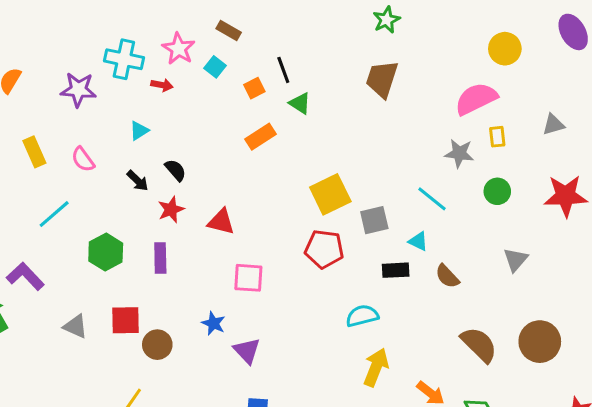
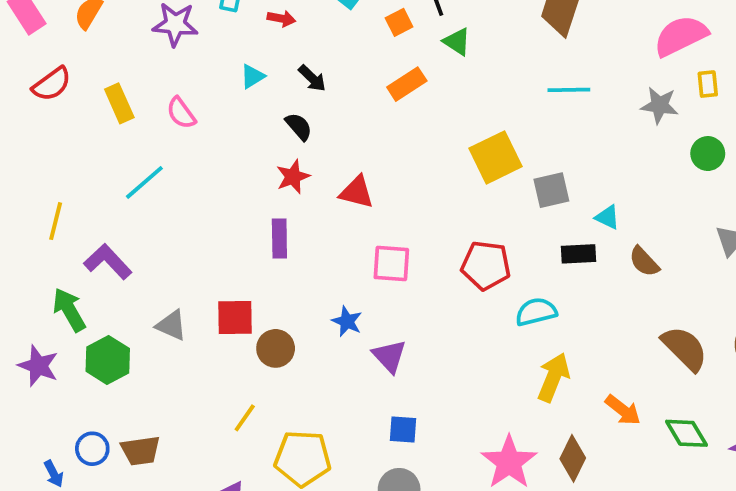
black arrow: (138, 181) -> (312, 78), moved
cyan line: (432, 199) -> (569, 90), moved, turned -40
red pentagon: (324, 249) -> (486, 265), moved
green hexagon: (106, 252) -> (108, 360), moved

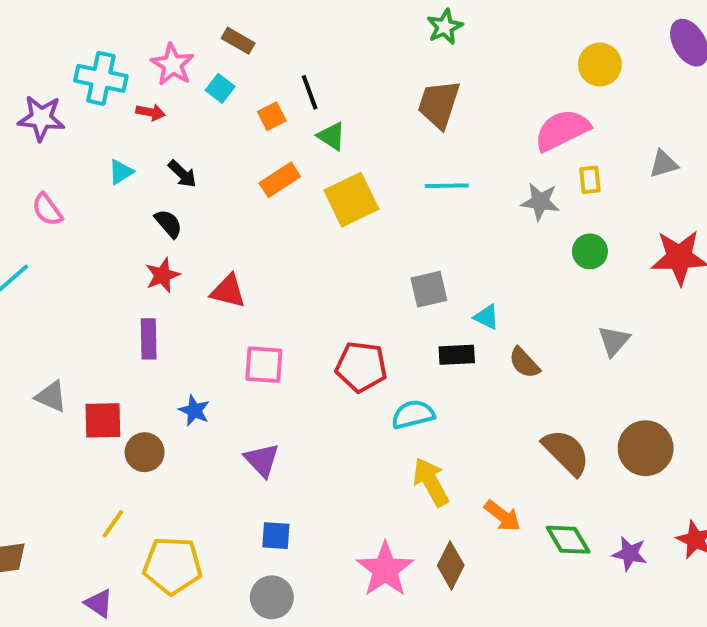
yellow square: (496, 157) -> (351, 200), moved
blue star: (347, 321) -> (194, 410), moved
gray triangle: (171, 325) -> (51, 397), moved
yellow arrow: (553, 377) -> (431, 482), turned -51

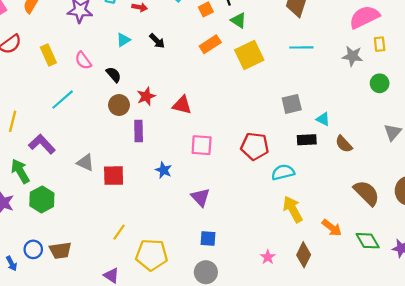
black semicircle: (168, 224) -> (114, 75), moved
brown circle: (145, 452) -> (119, 105), moved
pink star: (385, 569) -> (268, 257), size x0.5

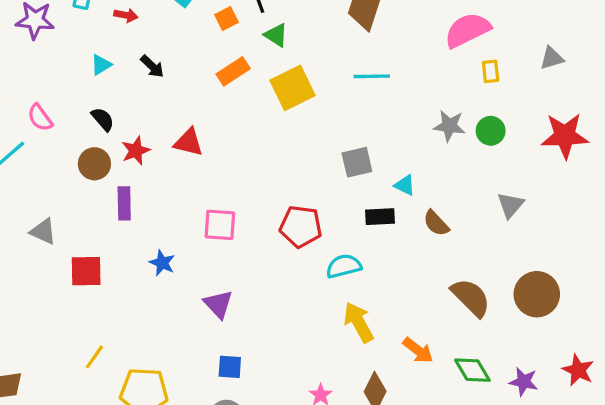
gray star: (352, 56) -> (449, 126), moved
pink semicircle: (83, 60) -> (40, 118), moved
black semicircle: (114, 75) -> (103, 119), moved
red triangle: (182, 105) -> (189, 142), moved
gray triangle: (85, 163) -> (43, 231), moved

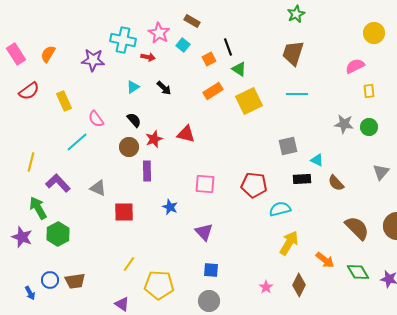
pink semicircle: (467, 30) -> (355, 66), size x0.7
yellow arrow: (359, 322) -> (289, 243), turned 60

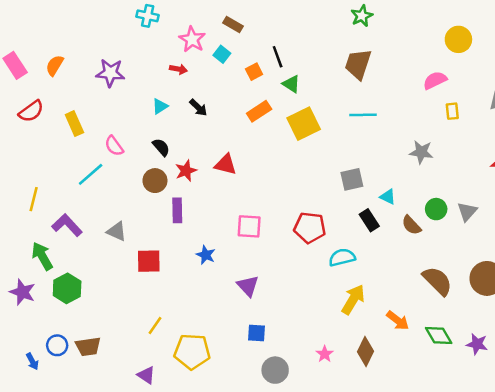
cyan cross: (123, 40) -> (148, 16), moved, size x0.7
green circle: (369, 127) -> (436, 209), moved
black rectangle: (302, 179) -> (369, 220), turned 60
gray circle: (209, 301) -> (275, 370), moved

